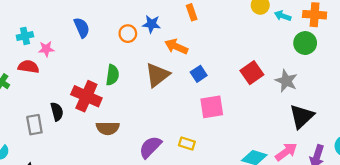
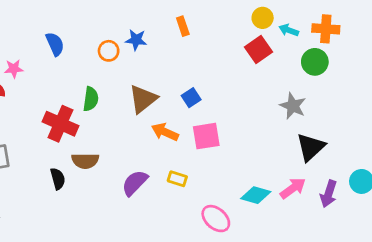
orange arrow: (176, 47) -> (165, 132), moved
red square: (252, 73) -> (258, 49), moved
black semicircle: (57, 112) -> (58, 179), moved

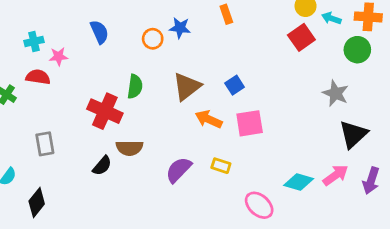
black semicircle: (58, 179) -> (102, 166), turned 55

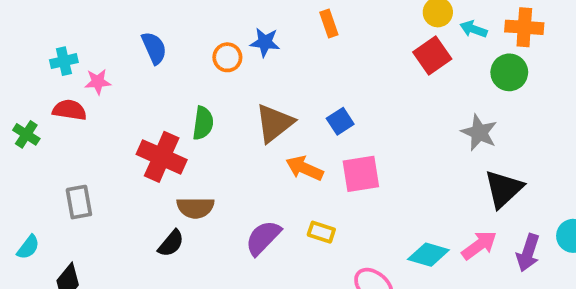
black semicircle: (102, 166) -> (171, 243), moved

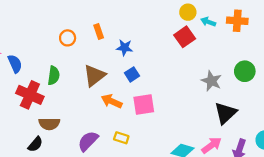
orange rectangle: (329, 24) -> (99, 31), moved
blue star: (265, 42) -> (124, 48), moved
blue semicircle: (154, 48) -> (15, 64), moved
green circle: (509, 72) -> (245, 71), moved

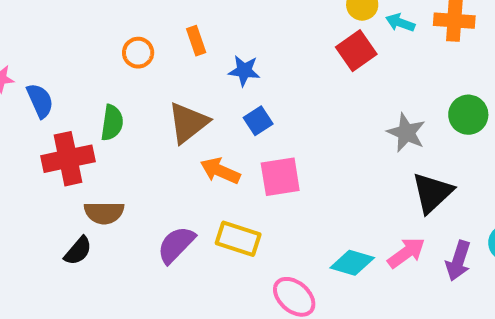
red cross: (30, 95) -> (68, 159), turned -36
yellow rectangle: (121, 138) -> (238, 239), size x1.5

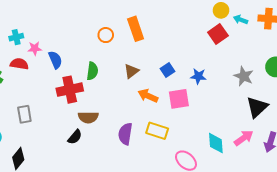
orange rectangle: (196, 41) -> (136, 29), size x1.6
blue star: (244, 71) -> (198, 76), moved
brown triangle: (188, 123) -> (131, 71), size x0.7
purple semicircle: (176, 245) -> (125, 134), turned -35
cyan diamond: (352, 263) -> (216, 143), turned 70

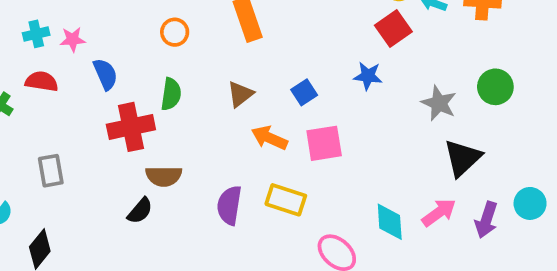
orange circle: (106, 35) -> (175, 32), moved
pink star: (35, 48) -> (73, 39), moved
blue star: (198, 76) -> (368, 76), moved

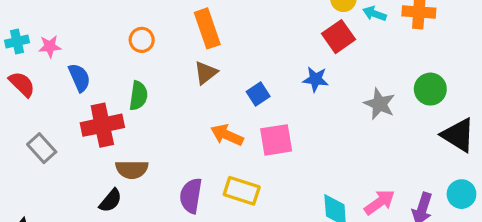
red semicircle: (42, 81) -> (22, 84), turned 36
brown triangle: (240, 94) -> (206, 73), moved
black triangle: (463, 158) -> (458, 135), moved, turned -45
gray rectangle: (51, 171) -> (42, 148), moved, turned -32

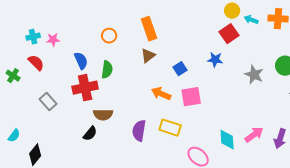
blue semicircle: (79, 78) -> (81, 61), moved

